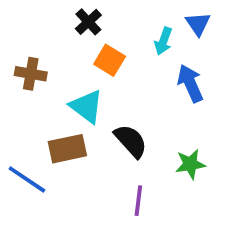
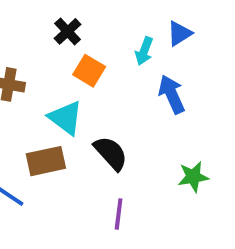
blue triangle: (198, 24) -> (179, 33), turned 32
green star: (190, 164) -> (193, 177), moved

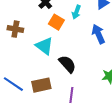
cyan arrow: (144, 51) -> (76, 12), moved
brown rectangle: (46, 161) -> (41, 85), moved

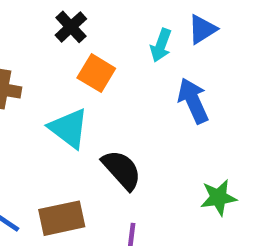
cyan arrow: (76, 12) -> (161, 45), moved

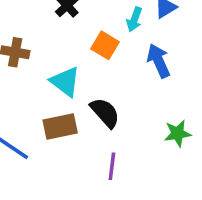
orange square: (96, 73) -> (105, 45), moved
brown rectangle: (62, 218) -> (60, 127), moved

